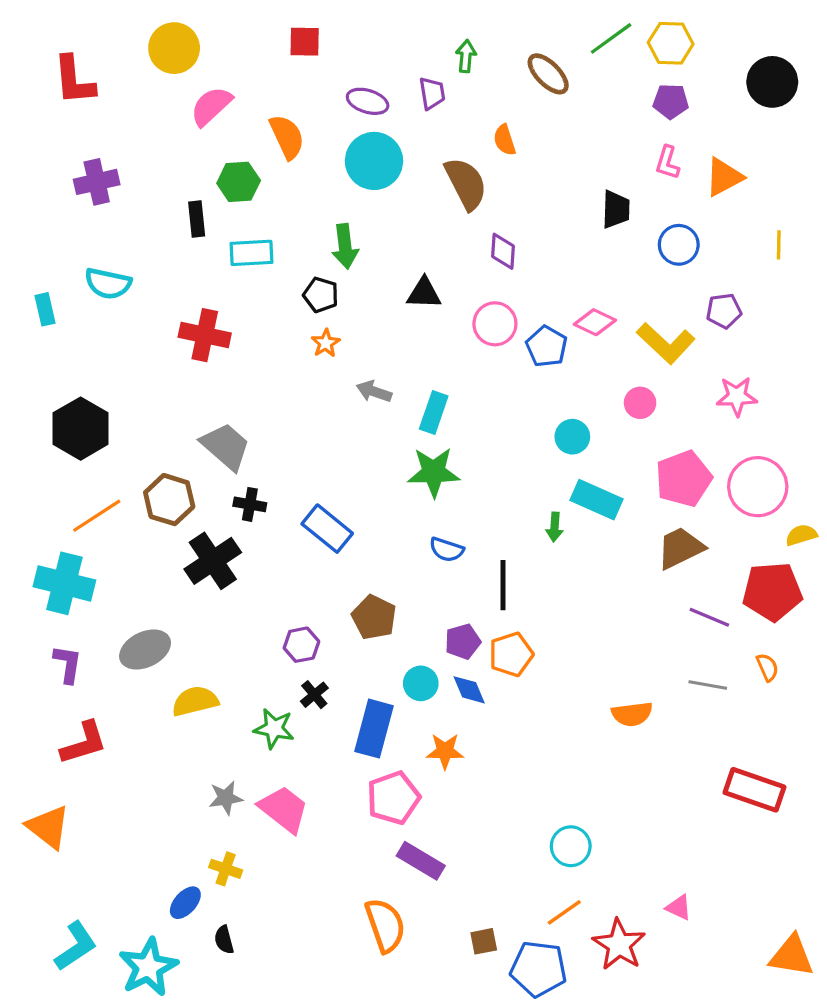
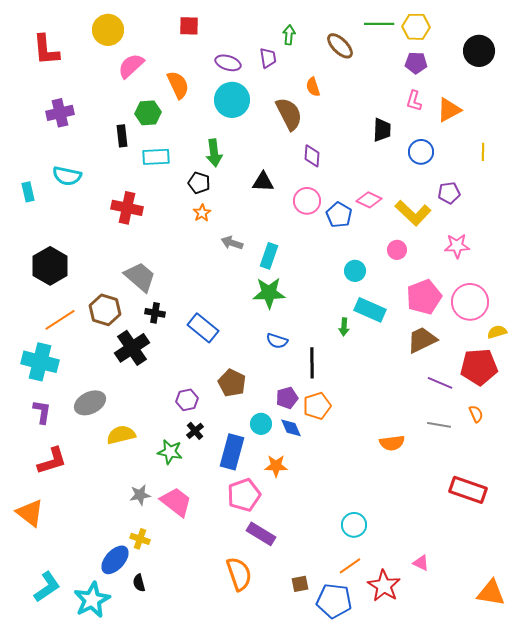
green line: (611, 38) -> (379, 24), turned 36
blue ellipse: (185, 903) -> (115, 560), size x1.4

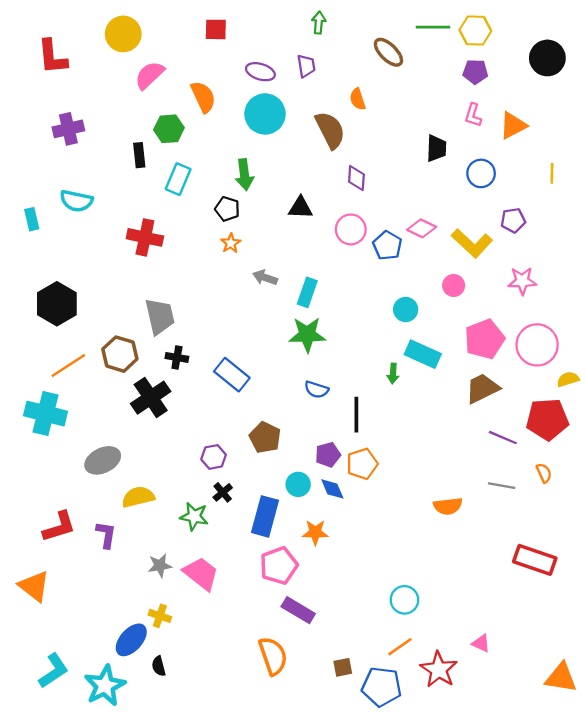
green arrow: (289, 35) -> (319, 23), moved
cyan rectangle: (156, 157) -> (178, 179), turned -64
gray trapezoid: (140, 277) -> (160, 316), turned 36
purple L-shape: (42, 412) -> (106, 535), moved

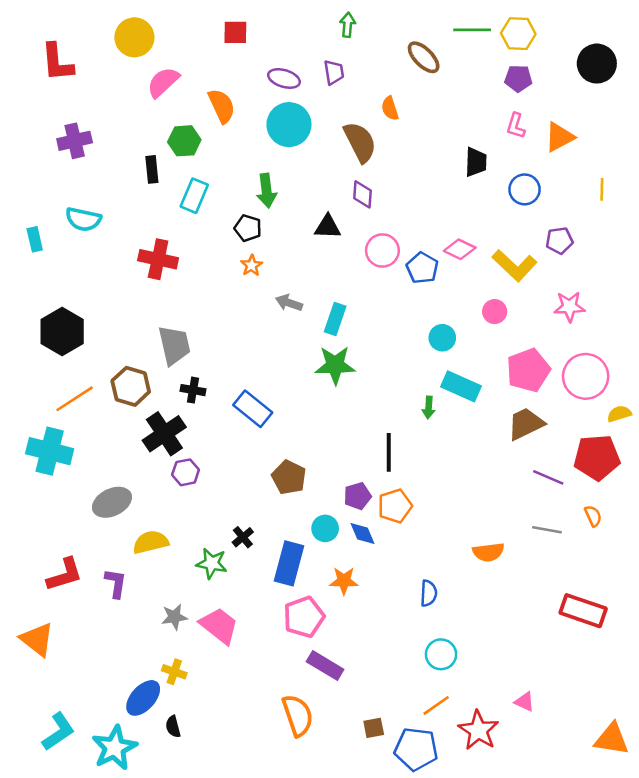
purple diamond: (356, 178) -> (363, 194), moved
blue semicircle: (316, 390) -> (429, 593), moved, turned -105
purple hexagon: (214, 457) -> (186, 472), moved

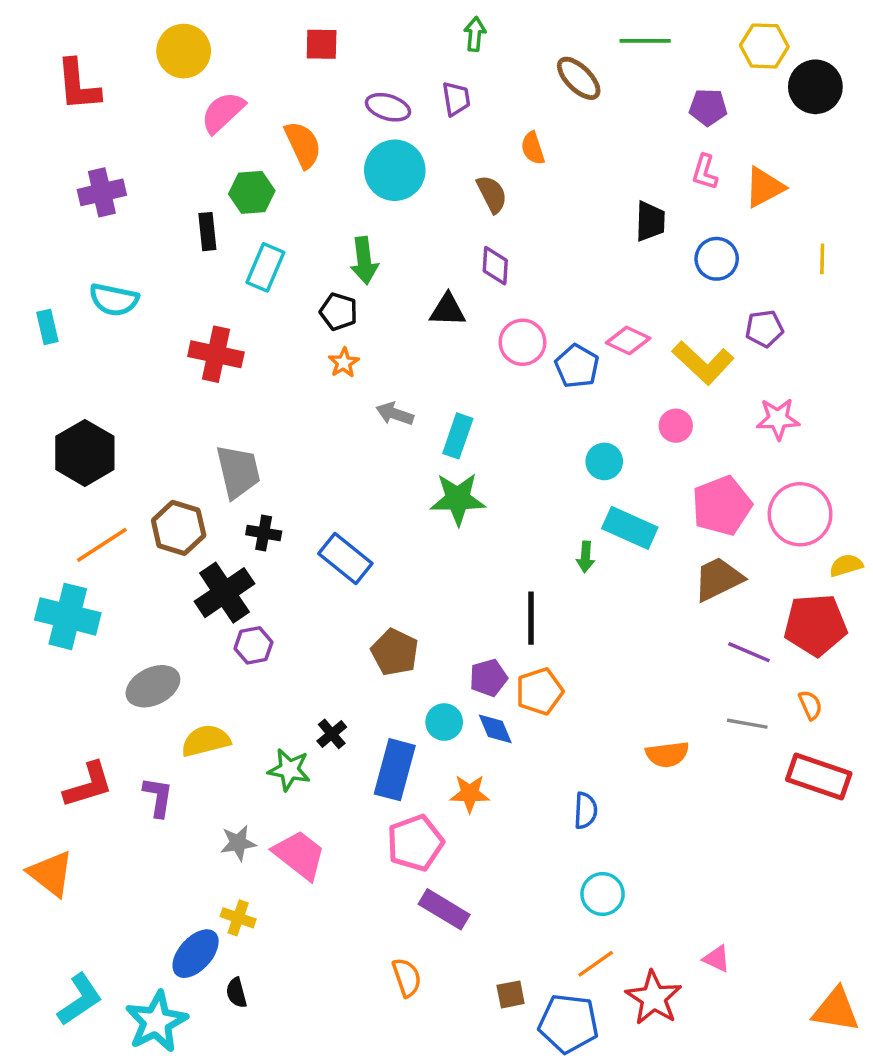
yellow hexagon: (518, 34) -> (764, 46), moved
brown semicircle: (360, 142) -> (492, 194), size x0.7
red rectangle: (583, 611) -> (819, 776), moved
orange semicircle: (298, 715) -> (407, 977), size x0.7

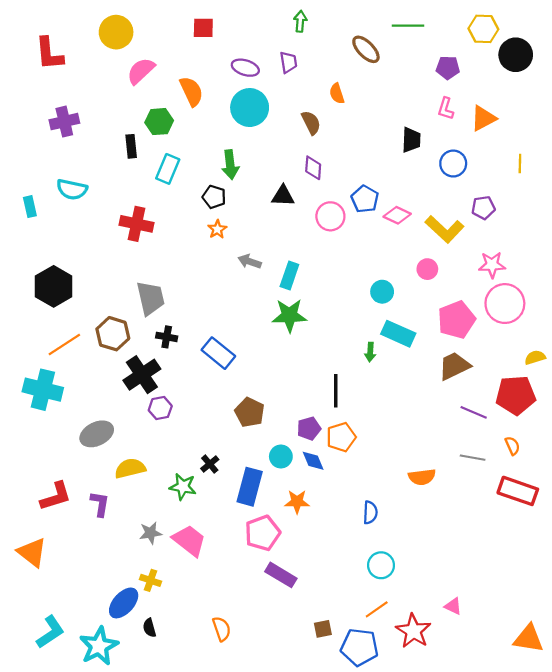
blue pentagon: (577, 366) -> (365, 199), moved
pink circle: (800, 514) -> (505, 304), moved
orange semicircle: (407, 977) -> (222, 629), moved

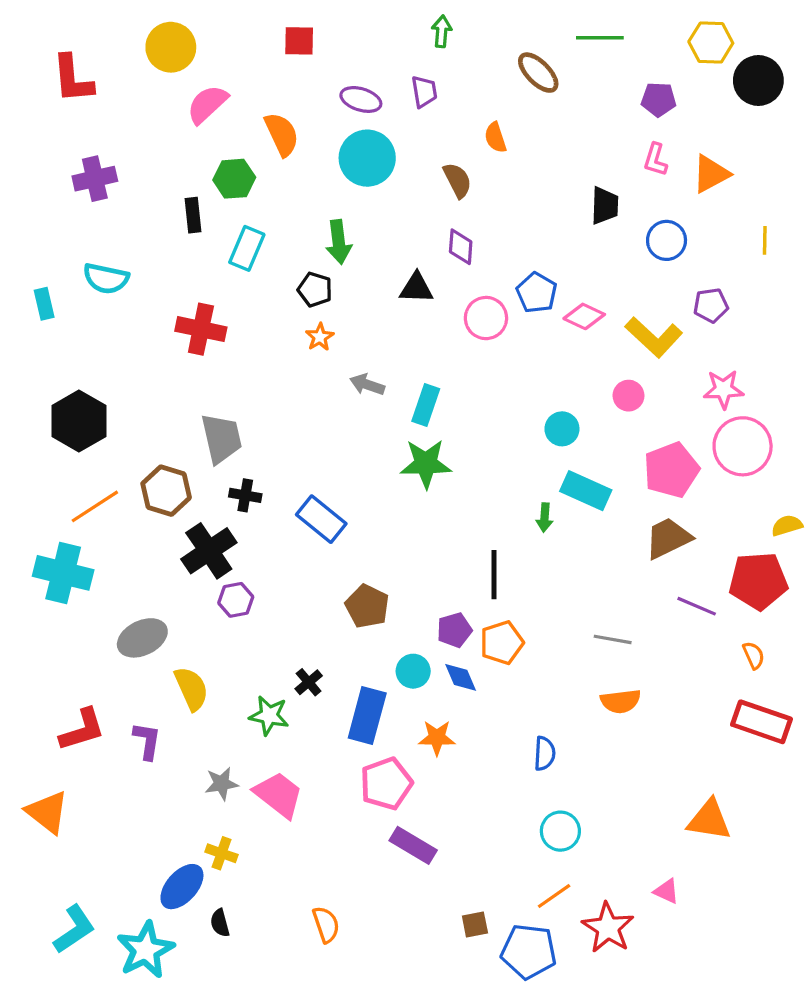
gray line: (473, 458) -> (613, 639), moved
yellow semicircle: (130, 468) -> (191, 689), turned 80
orange triangle: (529, 639) -> (709, 820), moved

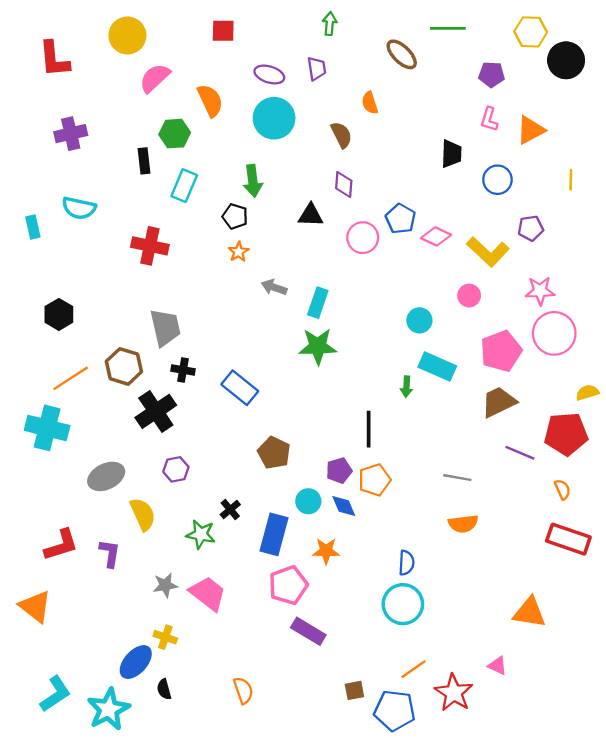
black hexagon: (79, 421) -> (59, 314), size x0.7
purple hexagon: (236, 600) -> (176, 469), moved
cyan circle: (560, 831) -> (403, 604), moved, size x1.4

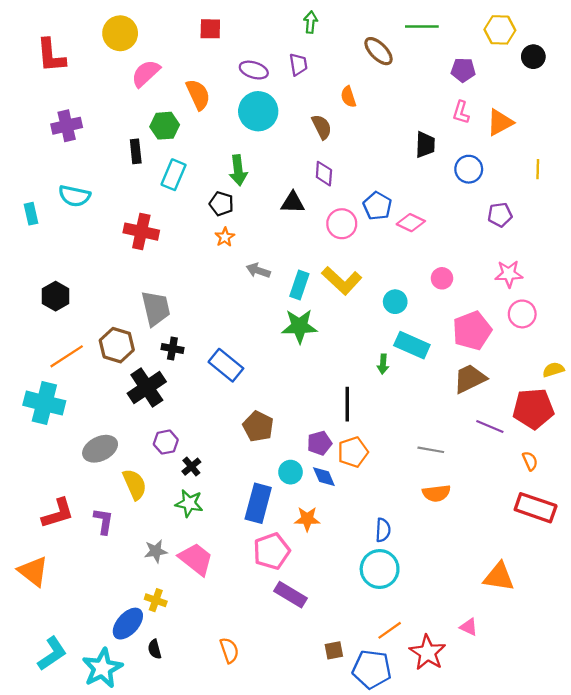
black circle: (566, 60) -> (533, 57), size x0.7
yellow L-shape: (488, 252) -> (342, 281), moved
pink circle: (554, 333) -> (522, 314), size x0.7
black cross: (230, 510) -> (191, 467), moved

